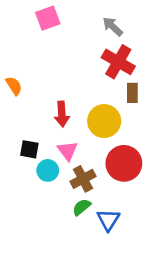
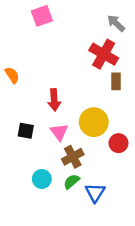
gray arrow: (113, 27) -> (116, 23), moved
yellow circle: (104, 121) -> (94, 122), moved
red circle: (124, 163) -> (118, 143), moved, size x0.6
cyan circle: (48, 170) -> (42, 179), moved

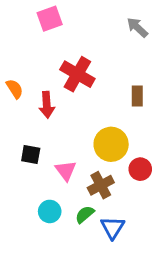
red cross: (104, 54) -> (77, 74), moved
red arrow: (54, 100) -> (47, 105), moved
pink triangle: (59, 132) -> (66, 171), moved
brown cross: (73, 157) -> (101, 185), moved

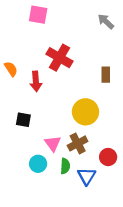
pink square: (50, 19) -> (38, 15), turned 30
red circle: (140, 169) -> (108, 157), moved
pink triangle: (66, 171) -> (53, 143), moved
green semicircle: (85, 214) -> (65, 166), turned 133

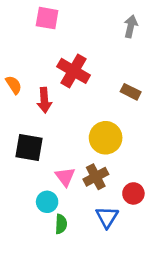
gray arrow: (106, 21) -> (131, 26), turned 60
brown rectangle: (106, 75) -> (131, 92), turned -63
black square: (23, 120) -> (29, 148), size x1.5
green semicircle: (65, 166) -> (61, 224), moved

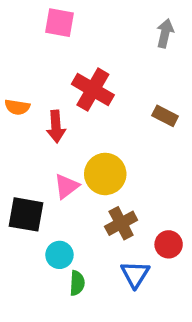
orange semicircle: (14, 85) -> (17, 107), turned 132
yellow circle: (106, 138) -> (105, 174), moved
black square: (29, 148) -> (26, 214), moved
pink triangle: (65, 177) -> (67, 186), moved, turned 30

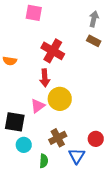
brown rectangle: (165, 116) -> (94, 41), moved
red arrow: (56, 126) -> (45, 78), moved
brown cross: (121, 223) -> (58, 138), moved
cyan circle: (59, 255) -> (24, 145), moved

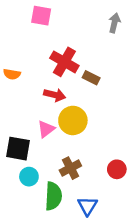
brown rectangle: (94, 41) -> (91, 78), moved
red arrow: (45, 78) -> (55, 95), turned -72
blue triangle: (77, 156) -> (88, 206), moved
green semicircle: (44, 161) -> (53, 196), size x1.6

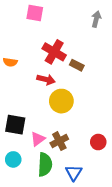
pink triangle: (46, 129) -> (38, 139), moved
cyan circle: (29, 177) -> (13, 159), moved

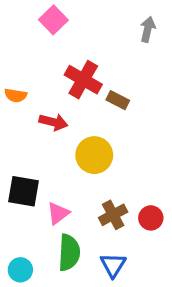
pink square: (35, 13) -> (53, 20), turned 36
red arrow: (46, 80) -> (53, 122), moved
brown cross: (59, 141) -> (113, 215), moved
cyan circle: (13, 159) -> (20, 270), moved

